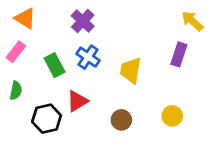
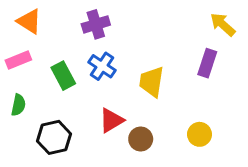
purple cross: (83, 21) -> (96, 24), turned 30
pink rectangle: (16, 52) -> (18, 60), turned 30
red triangle: (77, 101) -> (111, 120), moved

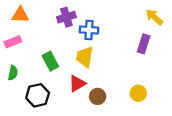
orange triangle: (29, 21) -> (20, 15), turned -30
blue cross: (102, 66) -> (89, 30), moved, turned -30
green rectangle: (63, 76) -> (50, 61), moved
yellow trapezoid: (152, 82) -> (85, 57), moved

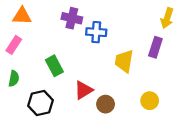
purple cross: (66, 17) -> (72, 18), turned 30
yellow arrow: (154, 17) -> (167, 18), turned -114
pink rectangle: (13, 42) -> (14, 45), turned -35
yellow trapezoid: (85, 57) -> (124, 61), moved

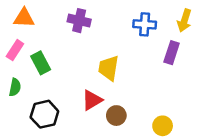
blue cross: (96, 32) -> (145, 24), moved
yellow trapezoid: (124, 61) -> (109, 68), moved
green rectangle: (54, 66) -> (41, 63), moved
yellow circle: (150, 101) -> (163, 126), moved

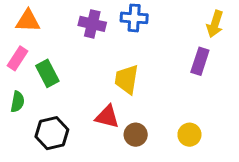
blue cross: (145, 24) -> (134, 18), moved
red triangle: (92, 100) -> (107, 117), turned 45
yellow circle: (163, 126) -> (189, 135), moved

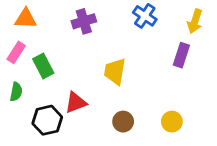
blue cross: (134, 18) -> (145, 16), moved, turned 30
purple cross: (92, 24) -> (84, 21), turned -30
red triangle: (107, 117) -> (76, 103), moved, turned -35

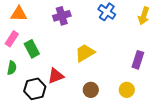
purple rectangle: (181, 55) -> (138, 60), moved
yellow trapezoid: (115, 71) -> (85, 53), turned 50

